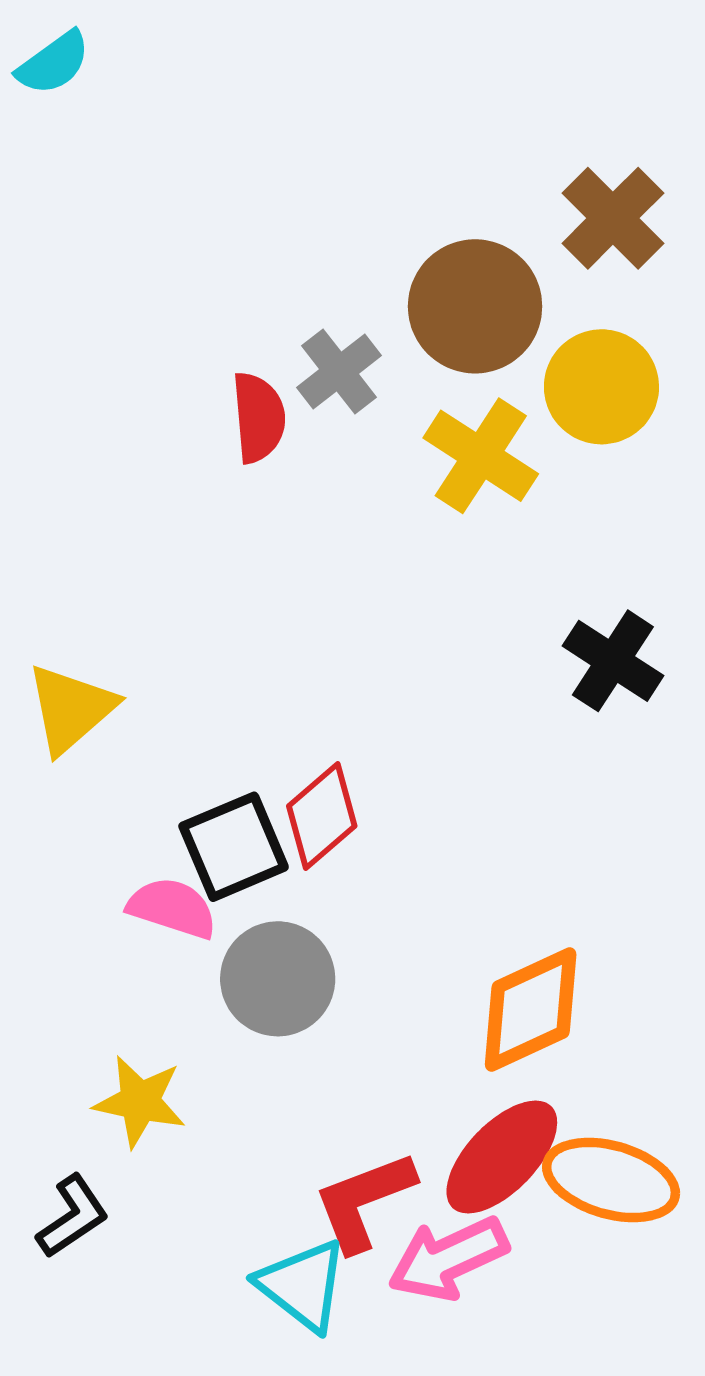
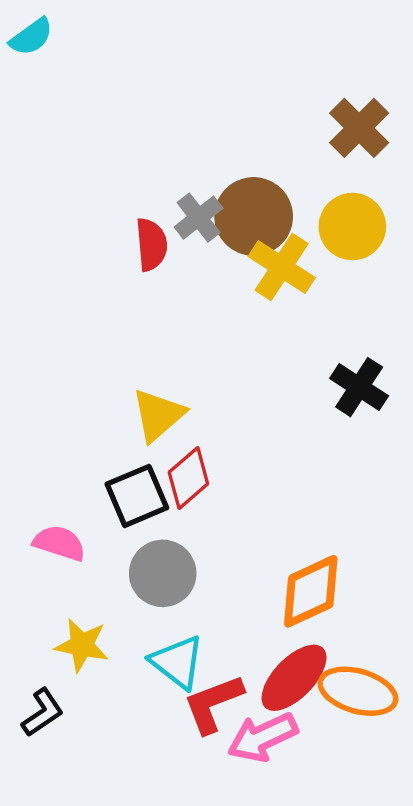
brown circle: (475, 306) -> (254, 216), moved
yellow triangle: (71, 709) -> (158, 415), moved
pink semicircle: (172, 908) -> (59, 543), moved
cyan triangle: (303, 1285) -> (177, 662), moved

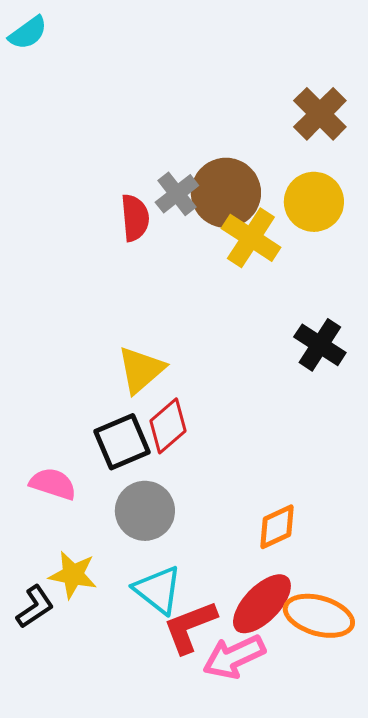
orange diamond: (311, 591) -> (277, 527), size x0.7
black L-shape: (43, 713) -> (35, 607), moved

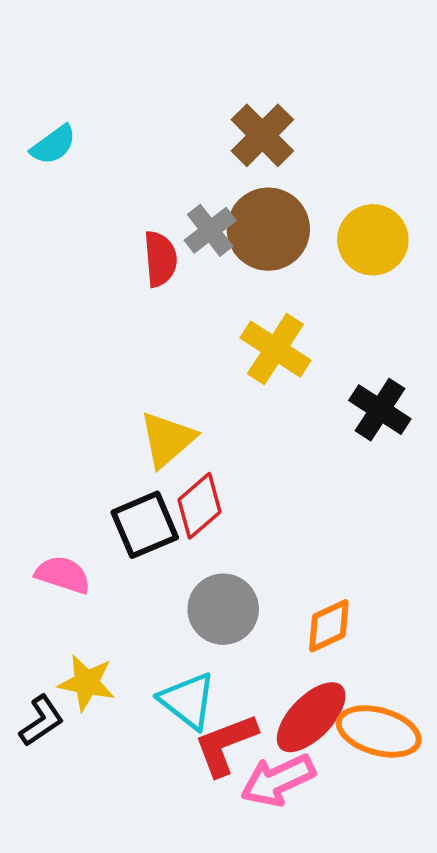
cyan semicircle: (28, 33) -> (53, 145), moved
brown cross: (320, 114) -> (262, 135), moved
yellow cross: (251, 238) -> (275, 349), moved
gray circle: (145, 511) -> (223, 609), moved

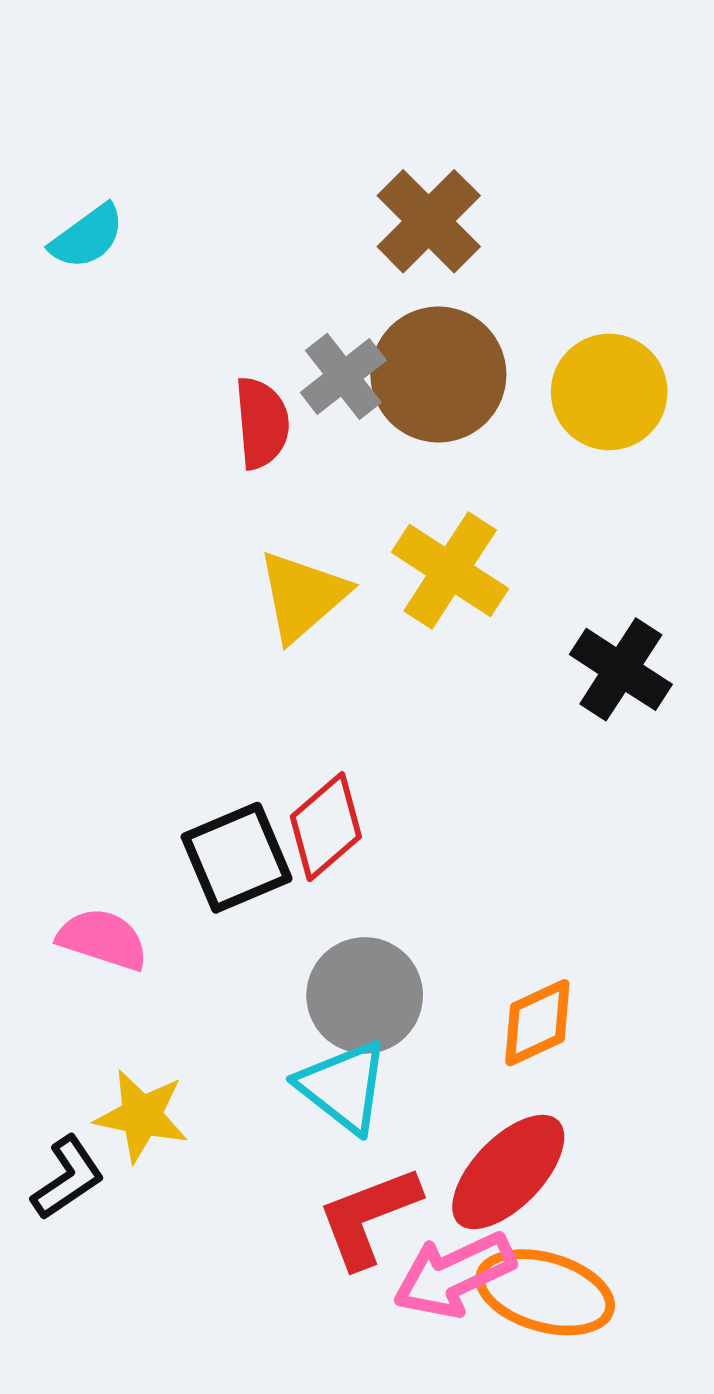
yellow triangle: (167, 439) -> (303, 596), moved
cyan triangle: (188, 701) -> (343, 1087), moved
orange ellipse: (379, 731) -> (545, 1292), moved

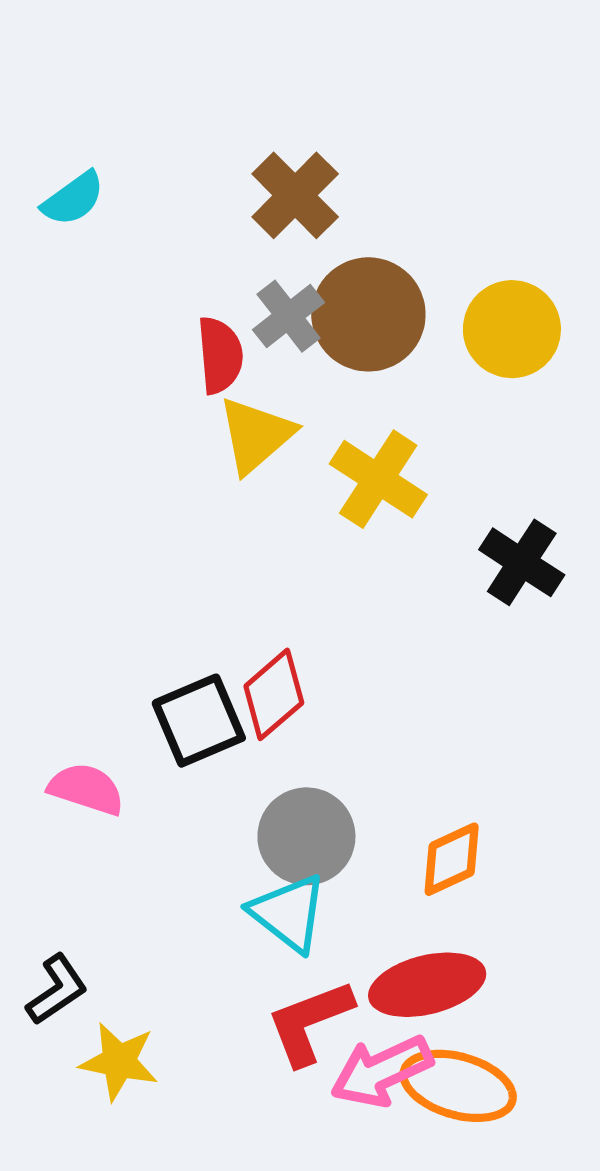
brown cross: (429, 221) -> (295, 195), moved
yellow triangle: (303, 596) -> (256, 435), moved
yellow star: (142, 1116) -> (119, 1061), moved
red ellipse: (508, 1172) -> (427, 985), turned 32

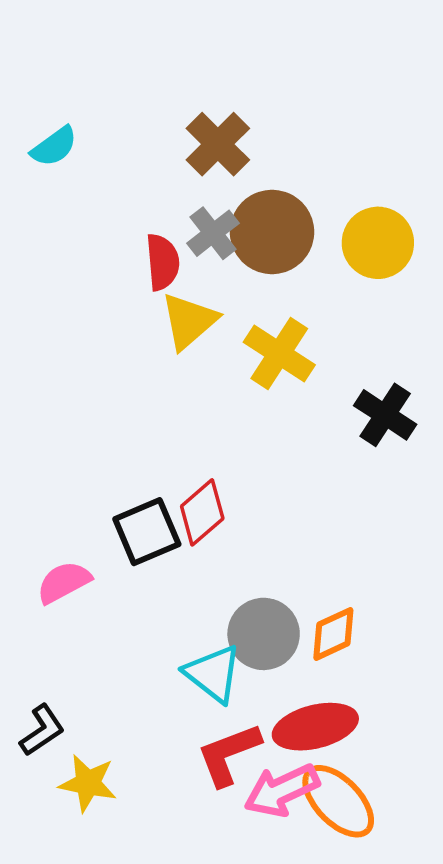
pink semicircle: (86, 789) -> (64, 582), turned -46
gray circle: (306, 836) -> (264, 634), moved
orange ellipse: (458, 1086) -> (338, 801), turned 30

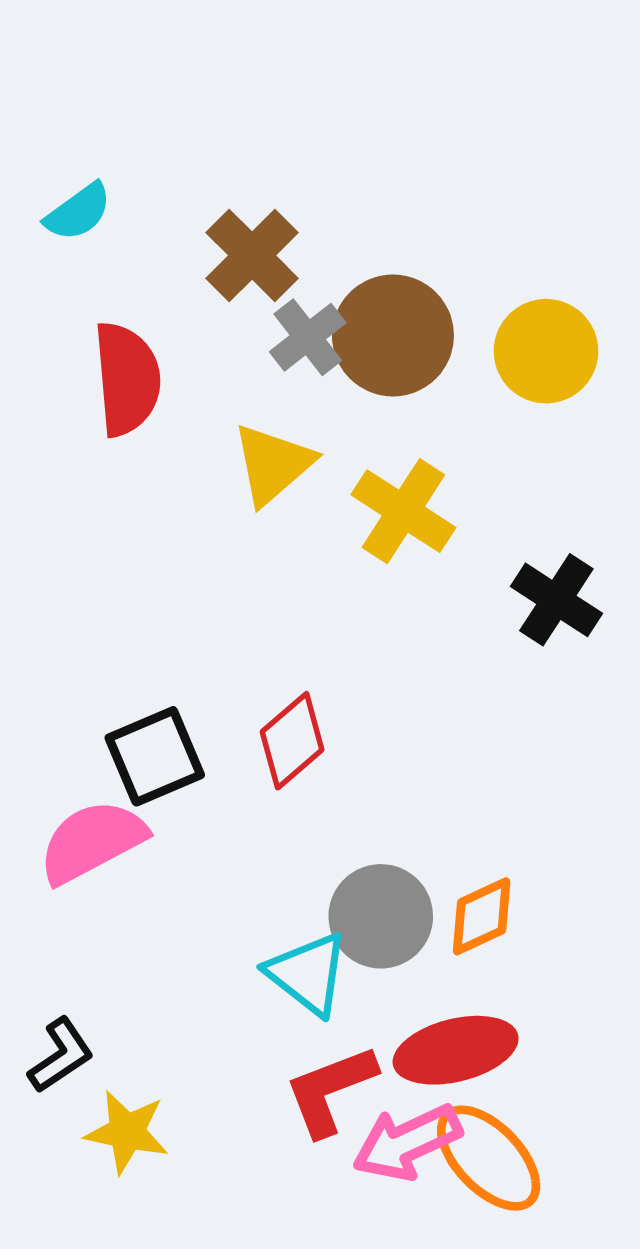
brown cross: (218, 144) -> (252, 255), moved
red semicircle: (162, 262) -> (127, 379), moved, size x1.4
black square: (147, 532) -> (155, 756), moved
pink semicircle: (64, 582) -> (92, 842), size x1.4

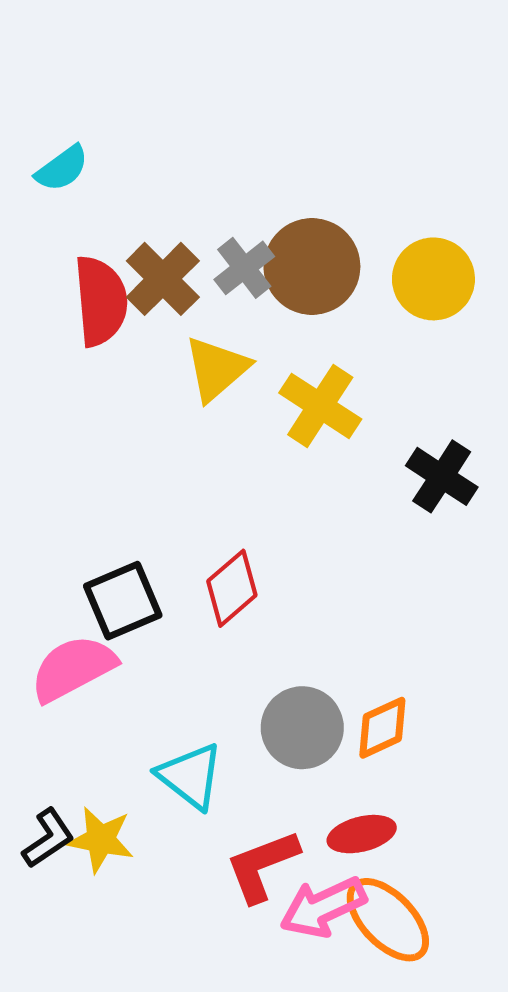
brown cross: (252, 255) -> (163, 279), moved
cyan triangle: (308, 974) -> (190, 776), moved
red ellipse: (456, 1050) -> (362, 834), size x0.7
yellow star: (127, 1132) -> (101, 840), moved

